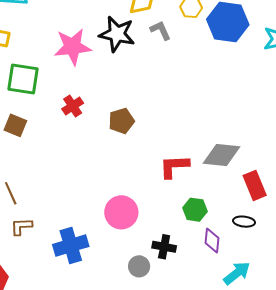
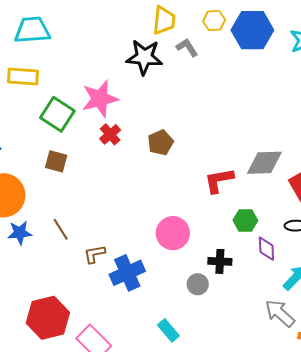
pink star: (73, 47) -> (100, 99), moved
green square: (23, 79) -> (57, 114), turned 32
brown L-shape: (21, 226) -> (95, 254), moved

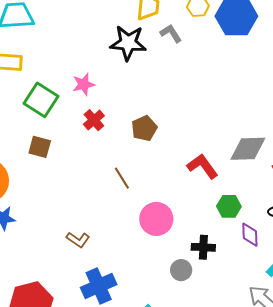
pink star: (100, 99) -> (84, 84), size x0.6
red L-shape: (219, 180) -> (203, 166), turned 64
brown line: (61, 229) -> (122, 178), moved
brown L-shape: (95, 254) -> (78, 240), turned -135
blue cross: (127, 273) -> (99, 286), moved

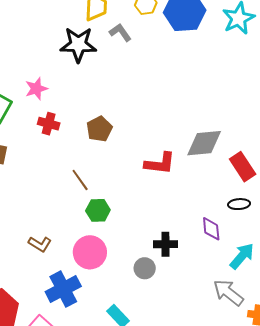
red cross: (94, 120) -> (49, 124), turned -30
red L-shape: (203, 166) -> (160, 163), turned 136
green hexagon: (229, 206) -> (98, 210), moved
pink circle: (156, 219) -> (90, 252), moved

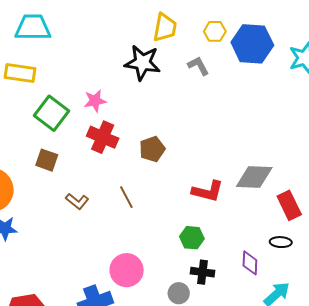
gray L-shape: (120, 32) -> (198, 66), moved
red cross: (49, 124) -> (103, 137), size x1.4
green hexagon: (98, 210) -> (192, 238), moved
brown L-shape: (40, 244) -> (77, 201), moved

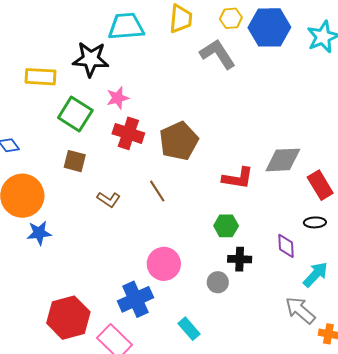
cyan trapezoid: (33, 27) -> (126, 26), moved
black star: (143, 63) -> (91, 59), moved
gray L-shape: (198, 66) -> (218, 54), size x1.6
brown pentagon: (152, 149) -> (179, 141), size x1.5

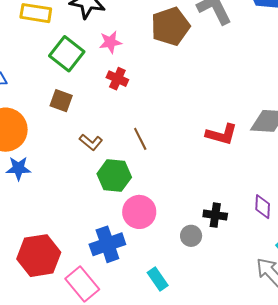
red cross: (128, 133) -> (117, 79), size x0.7
brown pentagon: (179, 141) -> (170, 26), moved
green hexagon: (226, 226) -> (114, 176), moved, size x1.4

